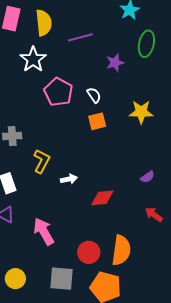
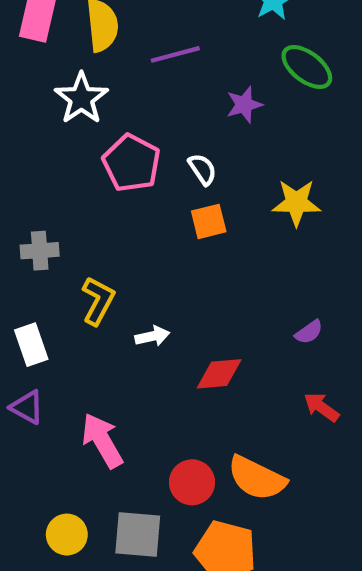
green ellipse: (146, 44) -> (307, 67), turned -65
orange semicircle: (121, 250) -> (257, 478), turned 108
yellow circle: (15, 279) -> (67, 535), moved

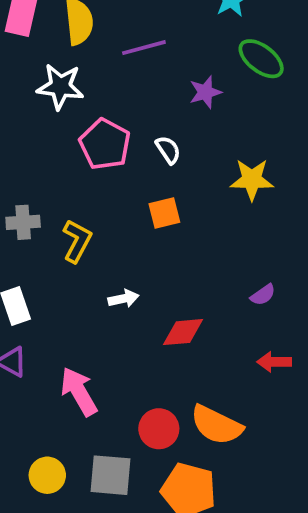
white star: (81, 98) -> (60, 87), turned -30
orange square: (209, 221) -> (164, 213), moved
yellow L-shape: (98, 301) -> (77, 241), moved
red arrow: (321, 407) -> (274, 362), turned -36

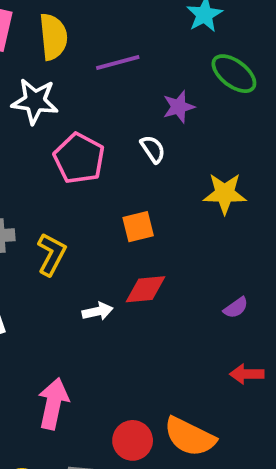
white semicircle: (168, 150) -> (153, 149), moved
red diamond: (183, 332) -> (145, 289), moved
pink arrow: (79, 392) -> (53, 404), turned 42

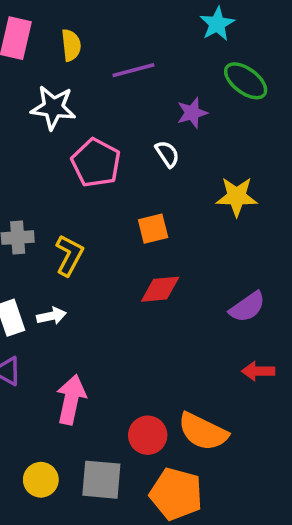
yellow semicircle: (53, 37) -> (71, 45), size x0.7
purple semicircle: (236, 308) -> (247, 307), size x1.5
white arrow: (98, 311) -> (52, 316), moved

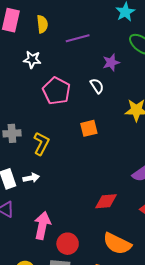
white star: (53, 108) -> (32, 60), size x0.7
red diamond: (160, 289) -> (106, 201), moved
red circle: (148, 435) -> (68, 244), moved

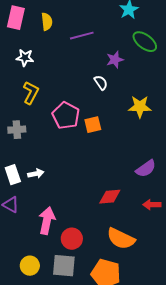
white star: (32, 60) -> (25, 58), moved
pink pentagon: (56, 91) -> (66, 116), moved
yellow L-shape: (41, 143) -> (31, 93), moved

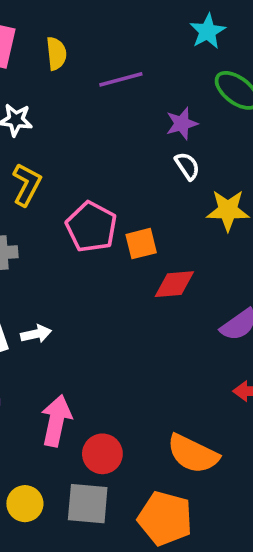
white semicircle: (101, 83) -> (187, 166), moved
red diamond: (110, 197) -> (174, 284), moved

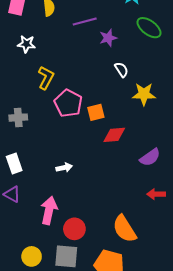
purple star: (182, 124) -> (108, 38), moved
yellow L-shape: (27, 184) -> (46, 78), moved
white arrow: (36, 334) -> (64, 168), moved
orange semicircle: (193, 454) -> (124, 229), turned 32

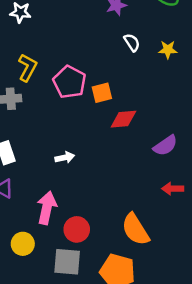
yellow L-shape: (46, 78) -> (28, 68), moved
yellow star: (144, 94) -> (168, 50), moved, size x0.7
yellow circle: (32, 256) -> (23, 244), moved

